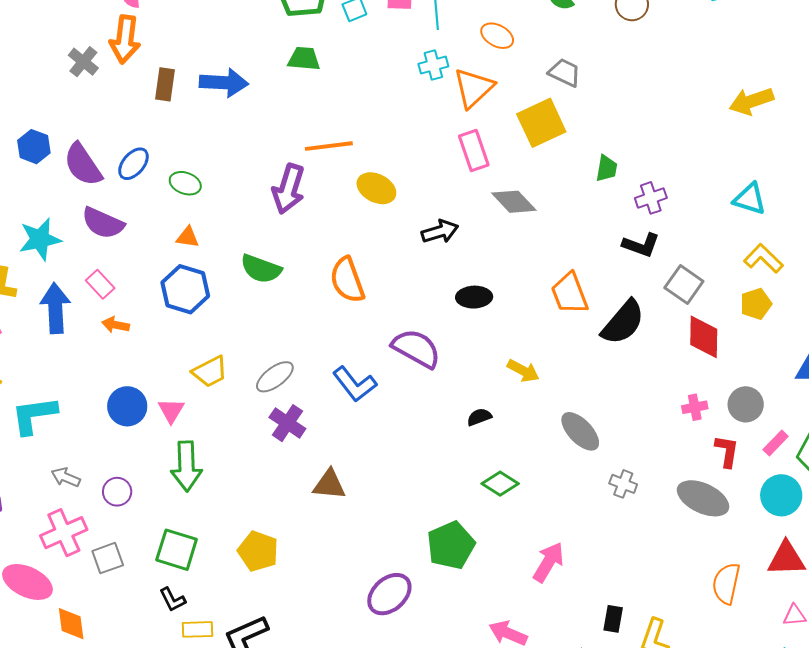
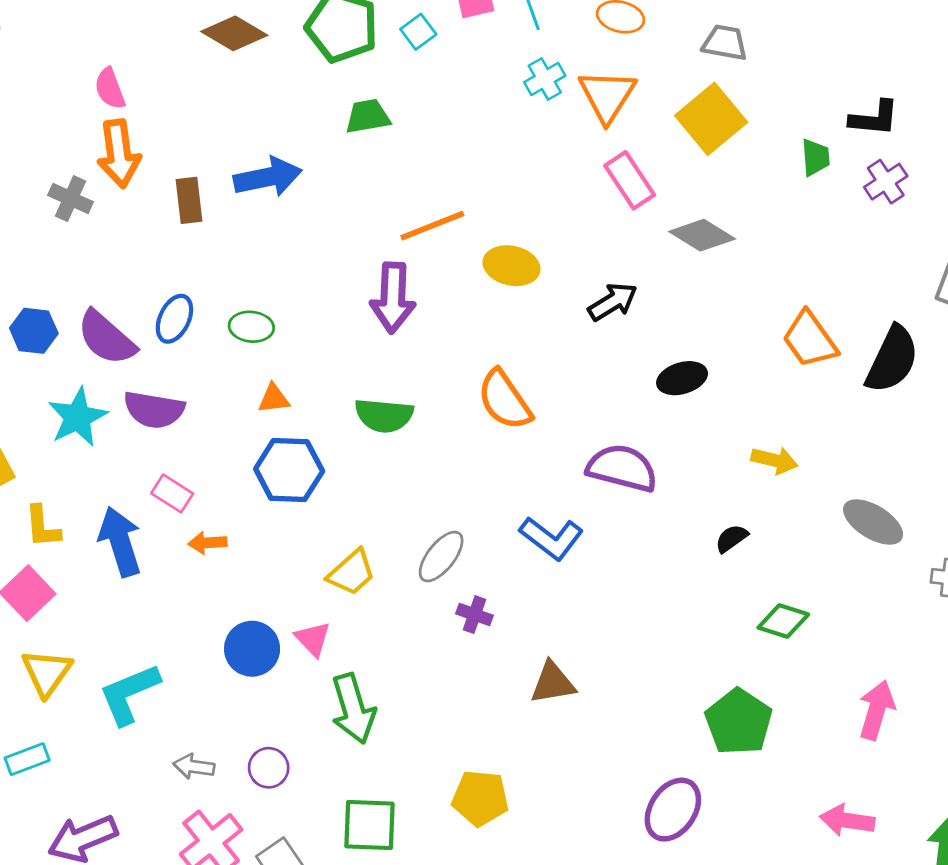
cyan star: (40, 239) -> (78, 417), moved
black L-shape: (641, 245) -> (874, 118), moved
purple cross: (287, 423) -> (475, 615), size x0.7

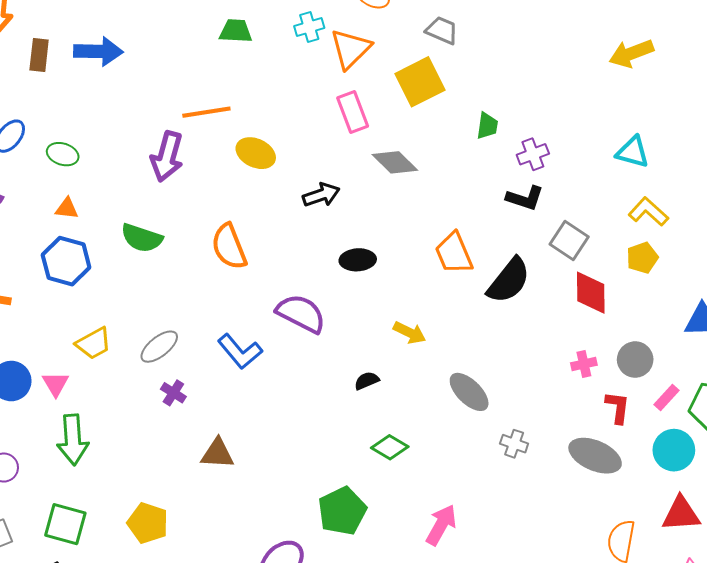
green trapezoid: (368, 116) -> (236, 31), moved
black L-shape: (874, 118) -> (525, 198), moved

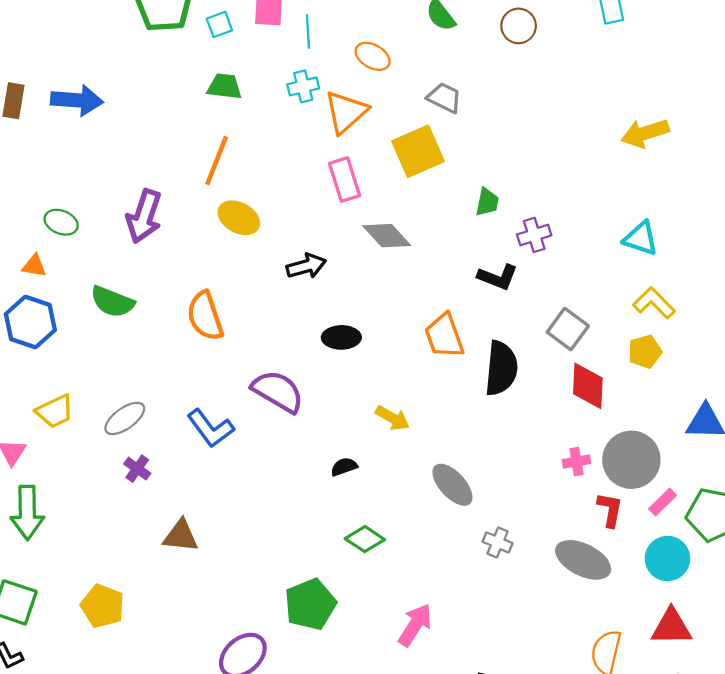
orange line: (206, 112) -> (217, 161), moved, turned -63
green ellipse: (63, 154) -> (61, 222), moved
black L-shape: (525, 198) -> (498, 277), moved
black semicircle: (509, 281) -> (501, 368), turned -36
gray circle: (635, 360) -> (631, 460), size x1.5

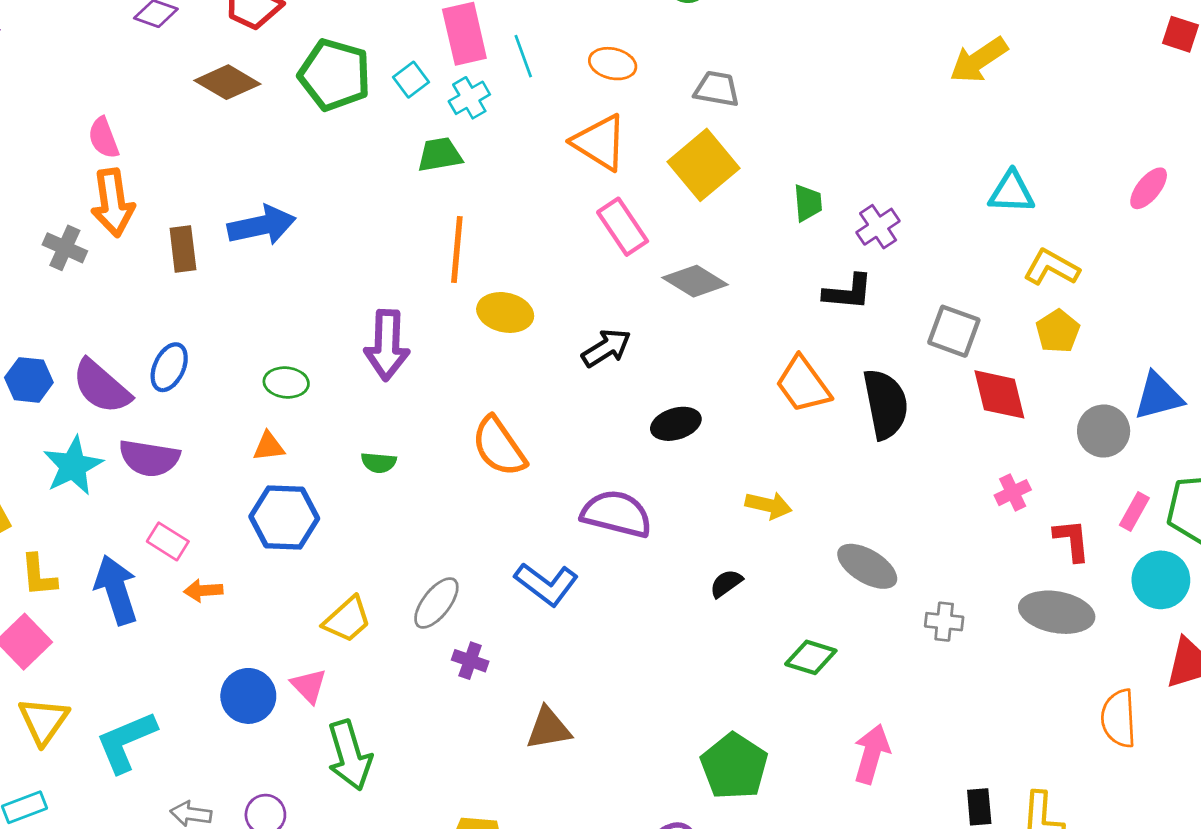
cyan cross: (303, 86) -> (469, 98), moved
orange triangle: (346, 112) -> (600, 142), turned -30
green semicircle: (112, 302) -> (379, 463), size x0.6
gray circle: (631, 460) -> (1104, 431), moved, size x0.7
green diamond: (365, 539) -> (811, 657), moved

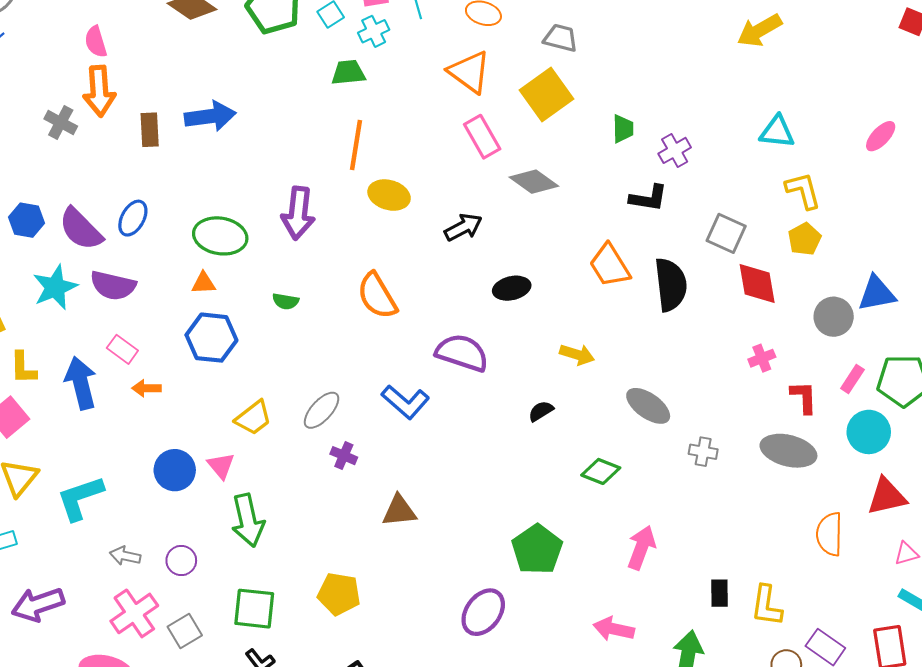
yellow L-shape: (1051, 267) -> (803, 191), turned 42
green ellipse: (286, 383) -> (220, 236), size x1.6

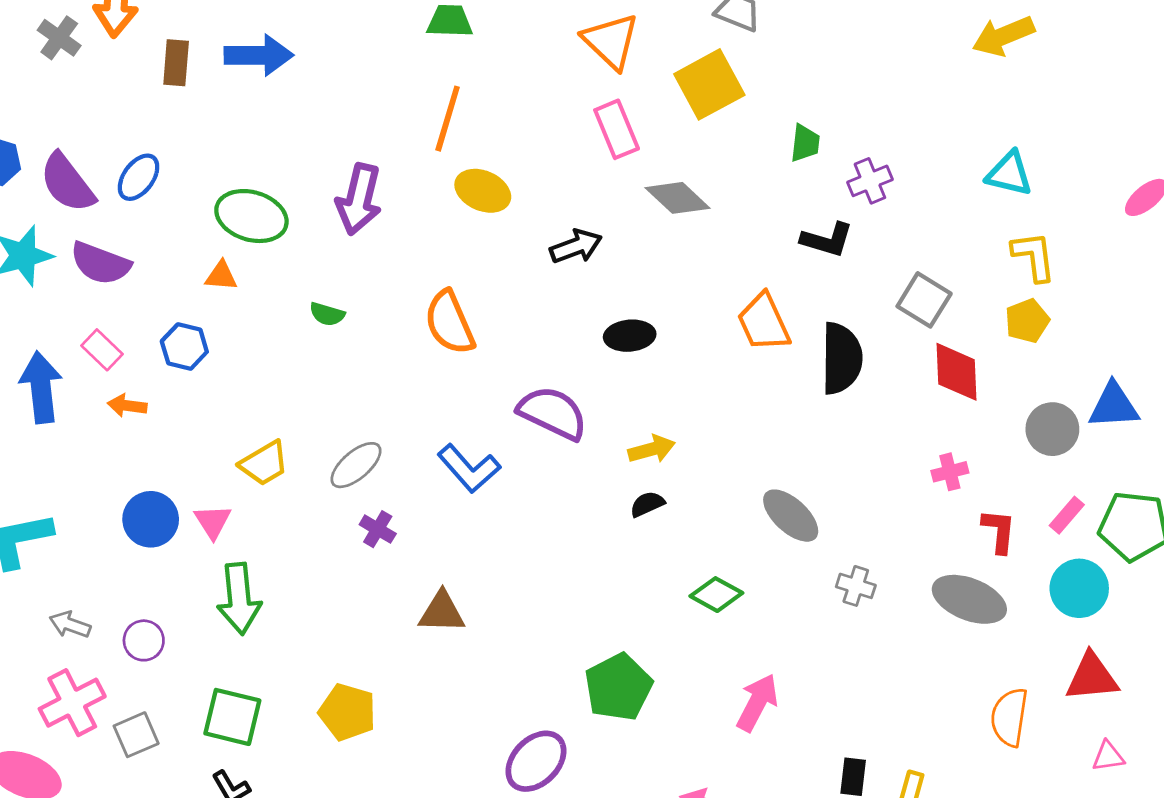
blue hexagon: (211, 338) -> (184, 347), moved, size x0.7
yellow arrow: (577, 355) -> (652, 449), moved, turned -40

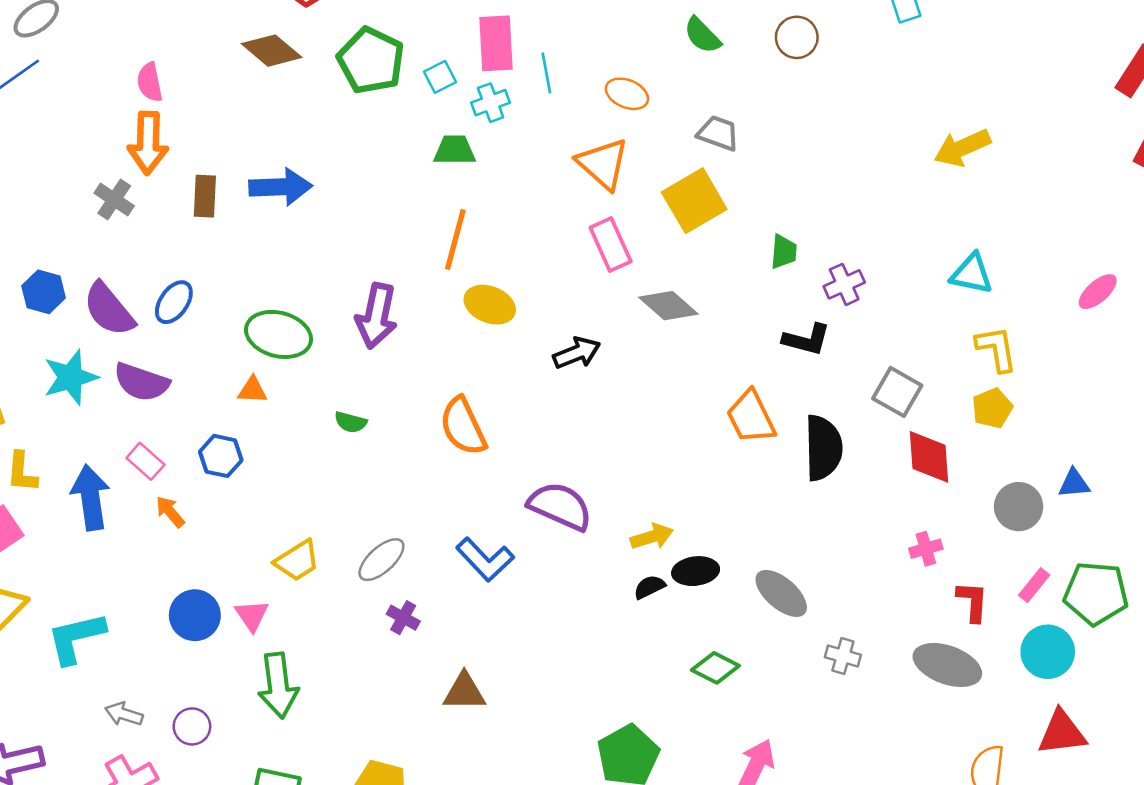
gray cross: (59, 38) -> (114, 199), moved
black ellipse: (630, 336) -> (696, 571), moved
orange arrow: (127, 406) -> (170, 512), turned 44
blue triangle: (1114, 406) -> (1074, 483), size x0.7

